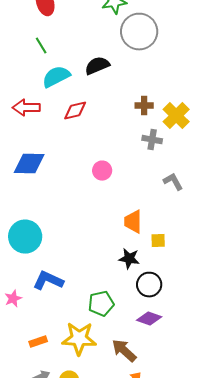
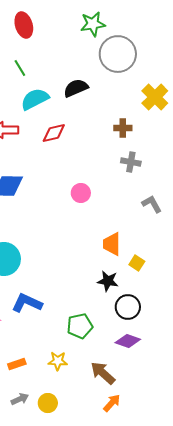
yellow cross: (176, 116) -> (155, 97), moved
yellow square: (158, 241) -> (137, 263), turned 35
yellow star: (79, 339) -> (58, 361), size x0.6

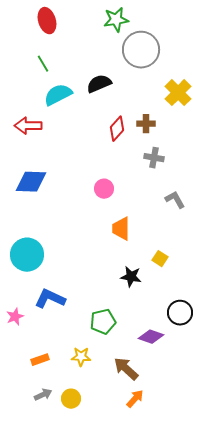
red diamond: (54, 133) -> (117, 129), moved, turned -35
orange trapezoid: (112, 244) -> (121, 229), moved
black circle: (128, 307) -> (180, 313), moved

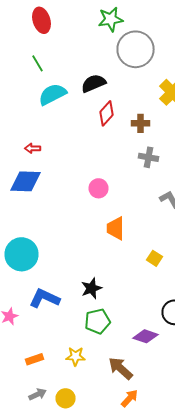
red arrow: (28, 126) -> (32, 148), moved, size x0.6
red diamond: (117, 129) -> (106, 113), moved
black star: (131, 277) -> (92, 288), moved, turned -30

